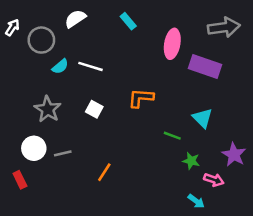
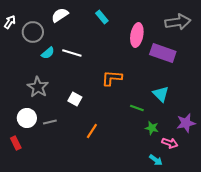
white square: (94, 109) -> (75, 99), moved
purple star: (234, 155) -> (186, 123), turned 30
orange line: (104, 172) -> (92, 131), moved

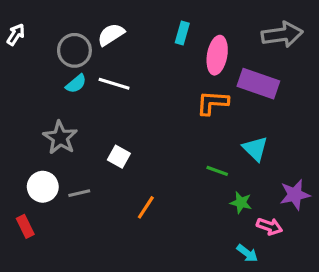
white semicircle: (60, 15) -> (111, 35), moved
cyan rectangle: (102, 17) -> (182, 33), moved, turned 56
gray circle: (33, 32) -> (74, 50), moved
orange L-shape: (112, 78) -> (212, 103), moved

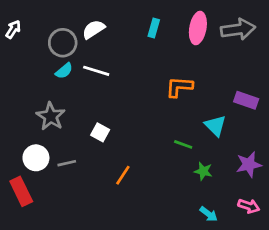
pink ellipse: (217, 55) -> (198, 28), moved
purple rectangle: (258, 84) -> (246, 100), moved, size x0.7
red rectangle: (25, 226) -> (21, 191), size x1.5
pink arrow: (269, 226) -> (249, 206), moved

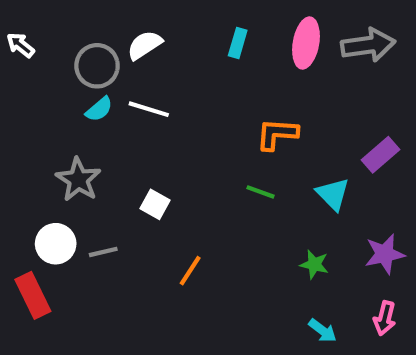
white arrow: (13, 29) -> (20, 45), turned -84
purple rectangle: (246, 100) -> (380, 155), turned -60
green line: (183, 144) -> (260, 192), moved
pink arrow: (249, 206) -> (385, 318), turned 85

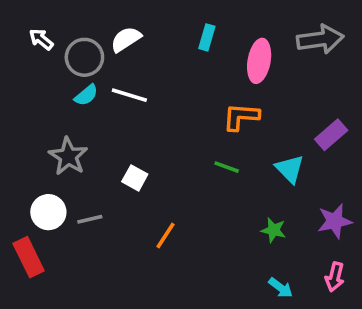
pink ellipse: (306, 43) -> (259, 61), moved
white arrow: (20, 45) -> (41, 39), moved

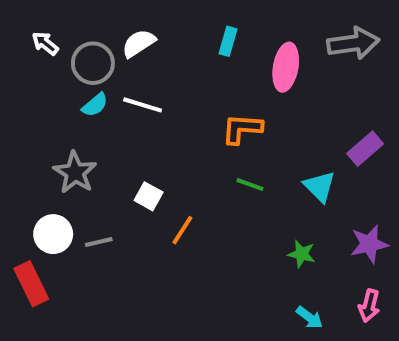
orange L-shape: (241, 117) -> (242, 129), moved
orange line: (165, 236) -> (182, 230), moved

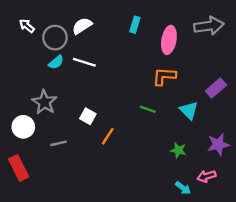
orange L-shape: (242, 129) -> (164, 76), moved
white circle: (53, 234) -> (23, 127), moved
pink arrow: (369, 306) -> (207, 176), moved, turned 60

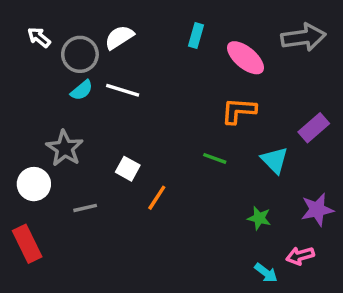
pink ellipse: (169, 40) -> (245, 58), turned -60

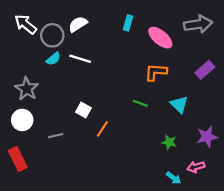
white arrow: (39, 37) -> (26, 24), size x1.5
purple rectangle: (314, 128) -> (205, 70), moved
gray star: (65, 148) -> (27, 89), moved

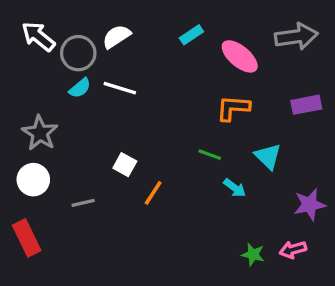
cyan rectangle: (128, 23) -> (191, 35), turned 40
purple rectangle: (205, 70) -> (306, 105), turned 30
green star: (169, 142) -> (253, 255), moved
cyan arrow: (174, 178) -> (235, 188), moved

